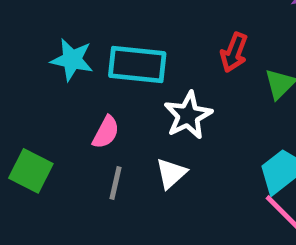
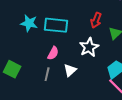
white star: (188, 115) -> (89, 47), moved
pink semicircle: (106, 132) -> (53, 53), moved

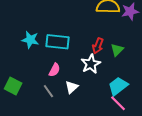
red arrow: (96, 20) -> (98, 46), moved
gray line: (47, 74) -> (48, 91), turned -48

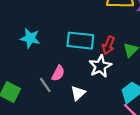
cyan rectangle: (58, 42) -> (80, 41), moved
gray line: (48, 91) -> (45, 85), moved

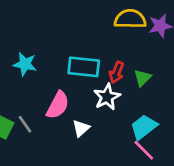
pink semicircle: (58, 73) -> (58, 105), size x1.5
gray line: (45, 85) -> (25, 124), moved

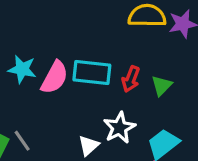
white star: (107, 97) -> (119, 128), moved
pink semicircle: (58, 105) -> (55, 77), moved

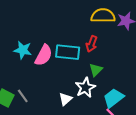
red arrow: (131, 79) -> (92, 44), moved
green triangle: (162, 86) -> (96, 70), moved

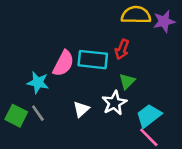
cyan star: (23, 50) -> (38, 83), moved
white triangle: (66, 99) -> (81, 109), moved

